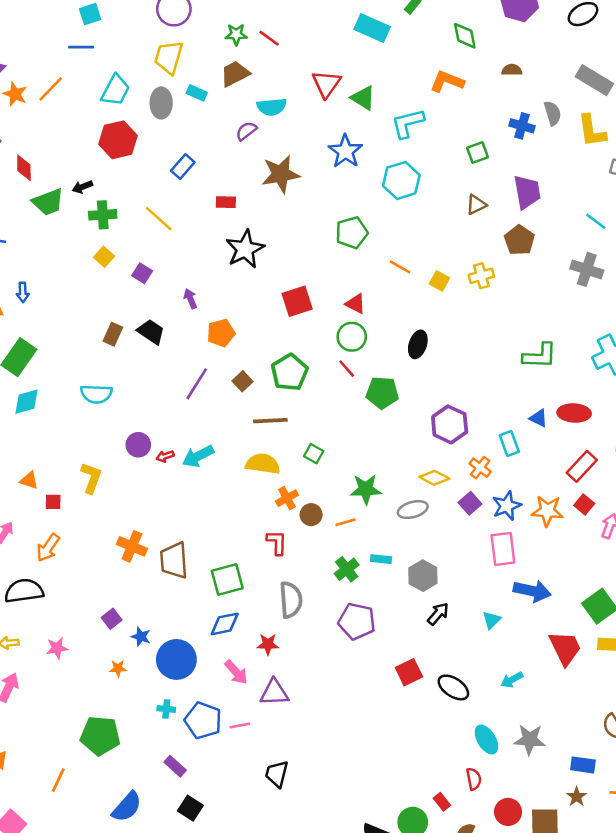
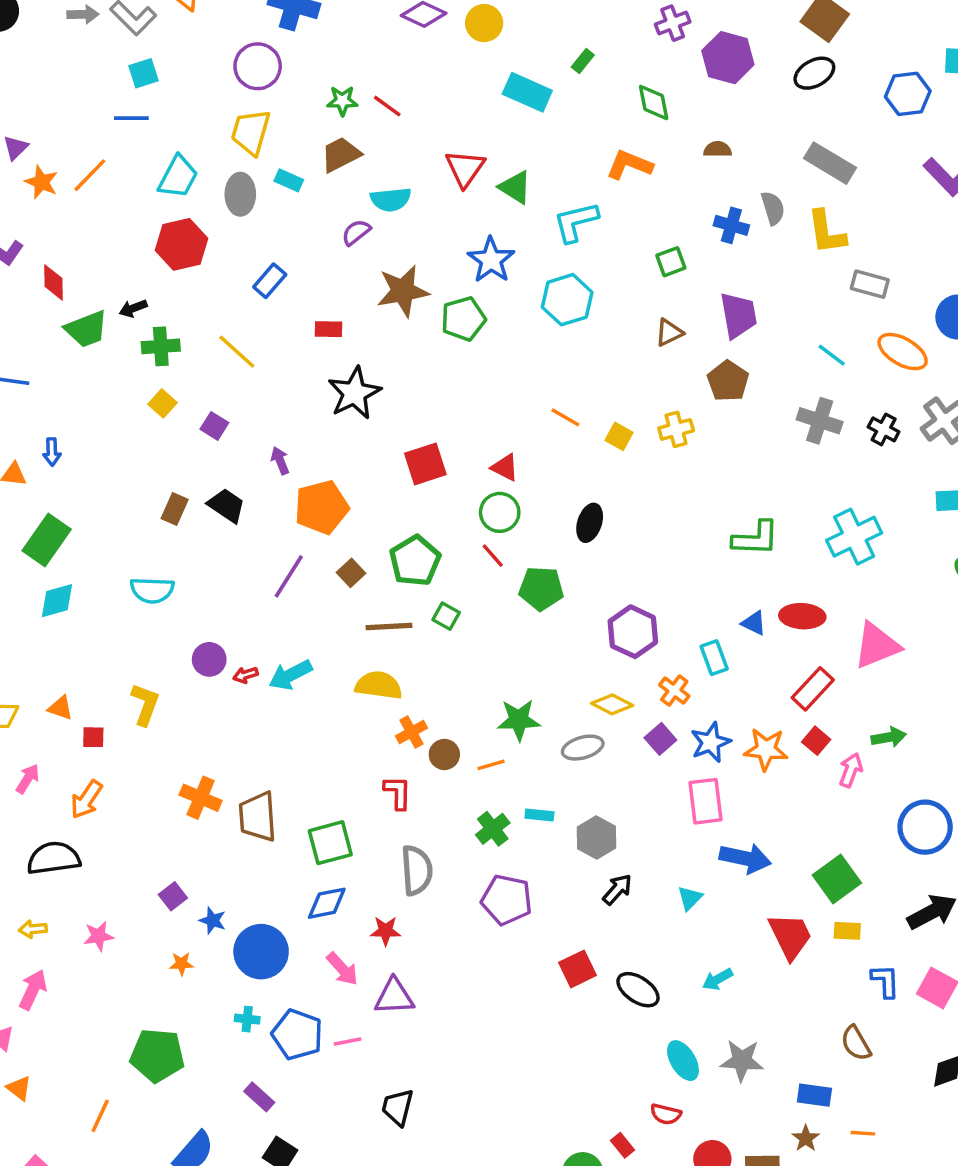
green pentagon: (352, 233) -> (463, 319), moved
orange pentagon: (221, 333) -> (322, 507), size x1.4
green square: (314, 454) -> (446, 616), moved
red semicircle: (474, 779) -> (666, 1114), turned 115

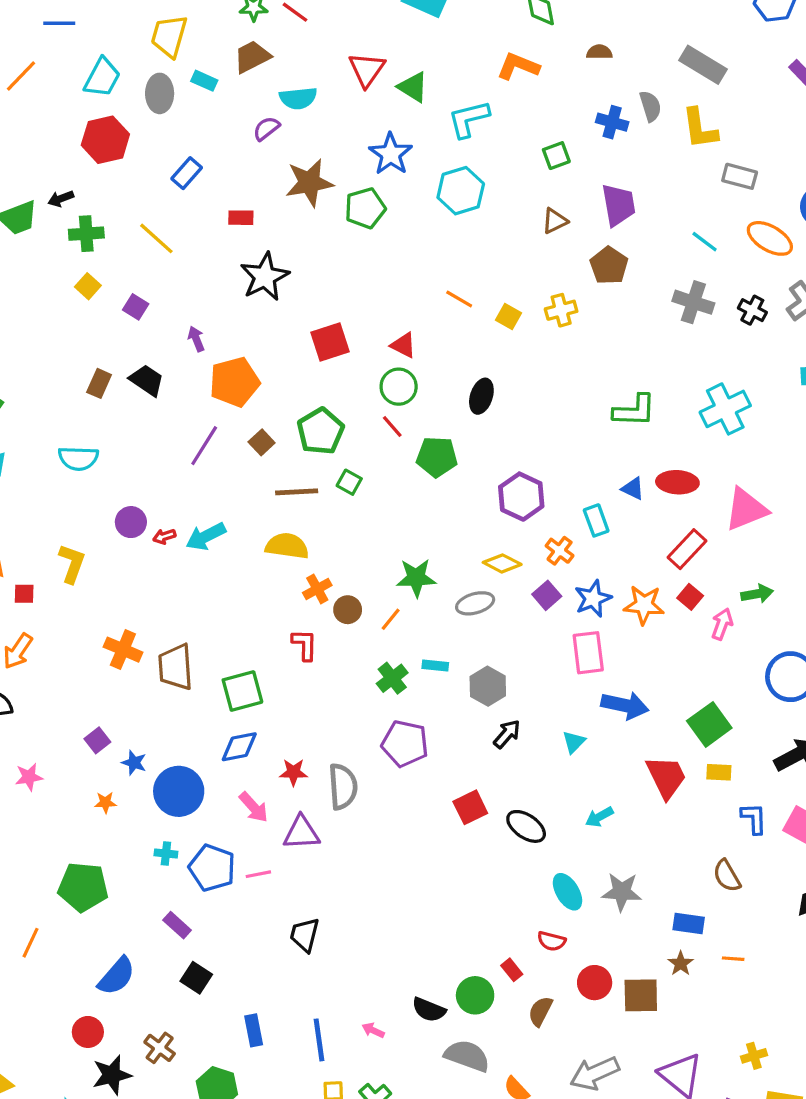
orange line: (491, 765) -> (391, 619), turned -35
gray semicircle: (417, 870) -> (343, 787), moved

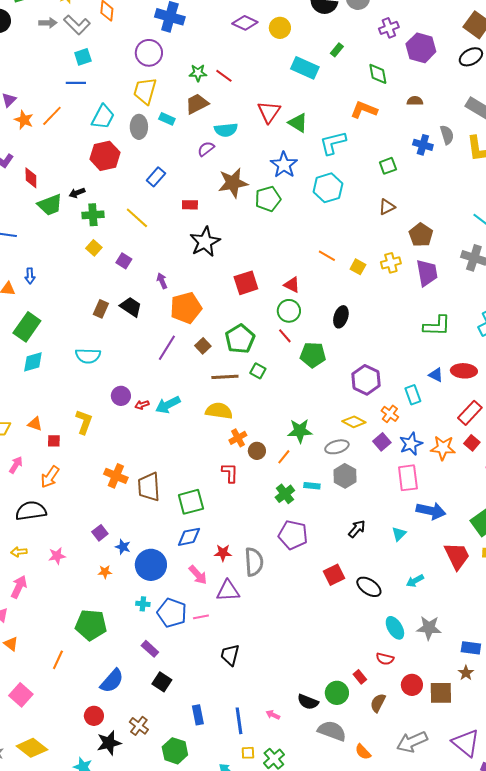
purple trapezoid: (618, 205) -> (427, 273), moved
gray hexagon: (488, 686) -> (345, 476), moved

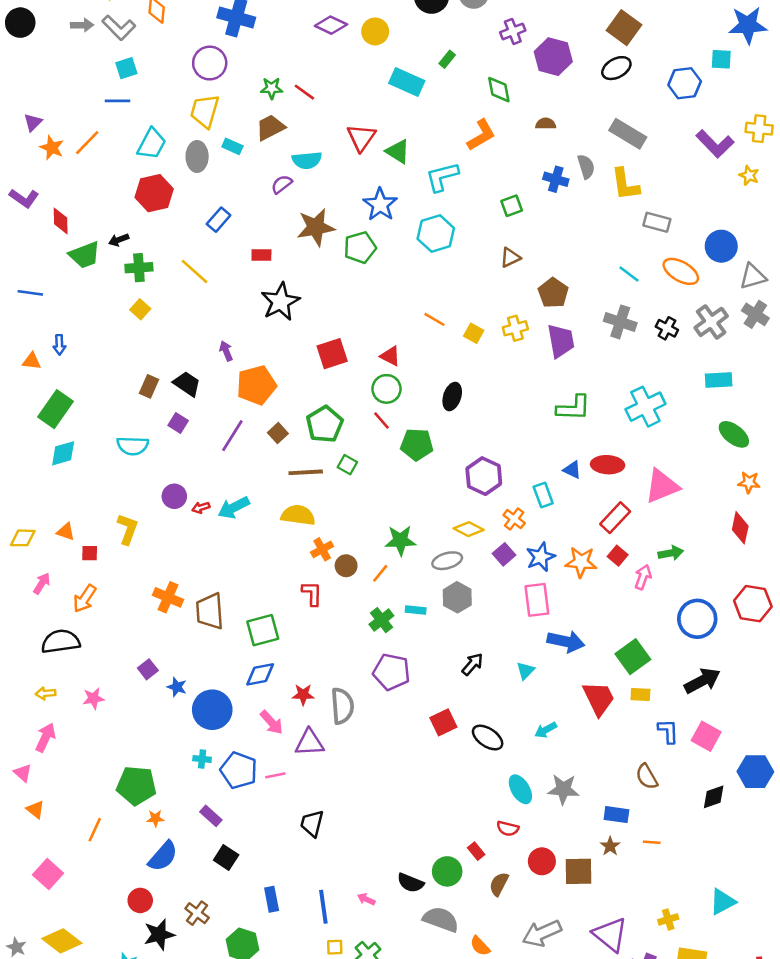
orange L-shape: (364, 110) -> (481, 135), turned 128
purple square: (124, 261) -> (178, 423), moved
orange star: (105, 572) -> (155, 818), moved

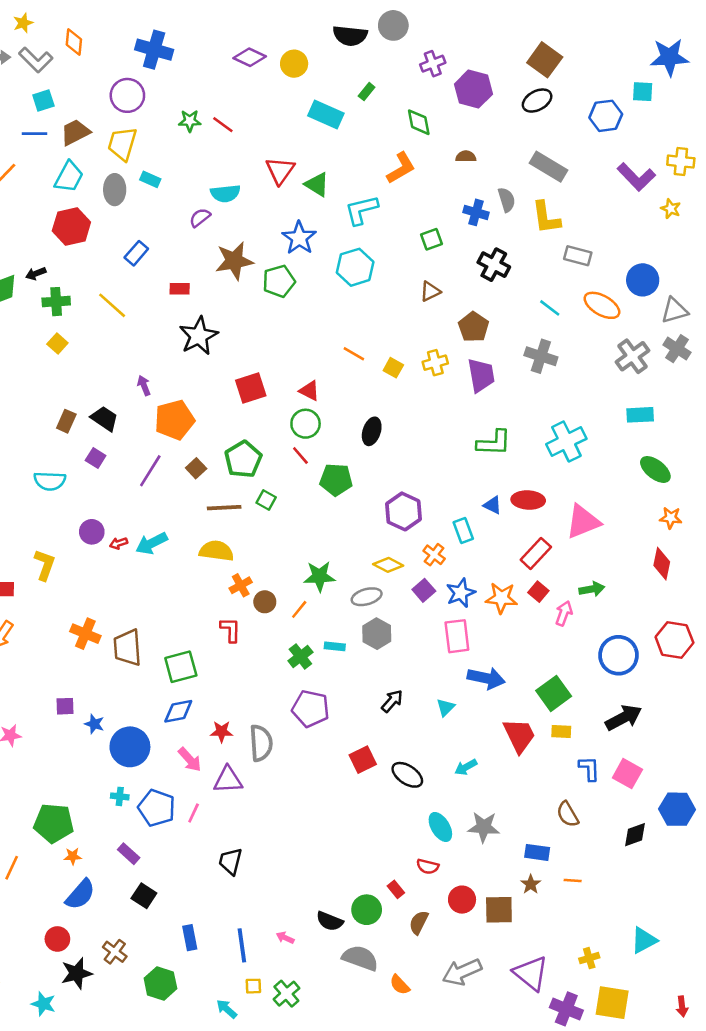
brown trapezoid: (270, 127) -> (75, 132), moved
black cross: (667, 328) -> (494, 265), moved, size x1.4
purple square: (148, 669) -> (65, 706), turned 36
pink line: (275, 775) -> (194, 813), turned -54

